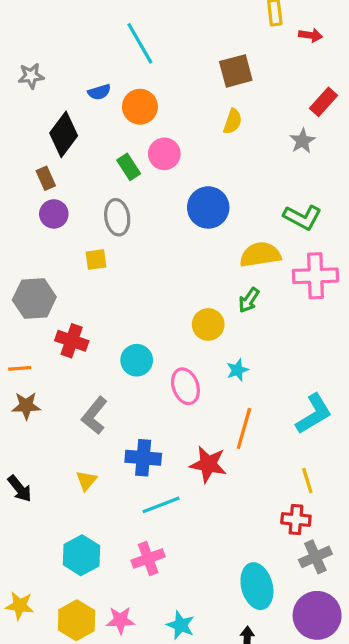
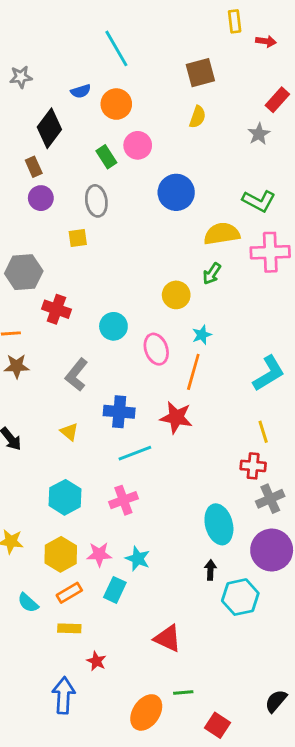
orange line: (244, 428) -> (193, 372), moved
yellow triangle: (86, 480) -> (69, 432), turned -30
cyan star: (181, 625) -> (138, 559), moved

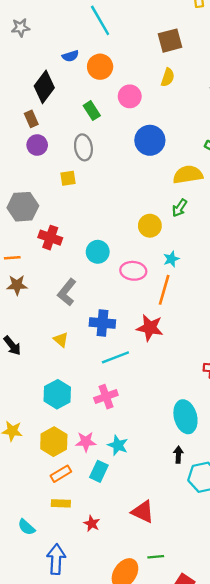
gray star: (21, 77) -> (21, 28), moved
pink circle: (138, 145) -> (130, 96), moved
pink ellipse: (156, 349) -> (133, 271), turned -65
cyan semicircle: (28, 603) -> (26, 527), moved
red star: (96, 661) -> (92, 524), moved

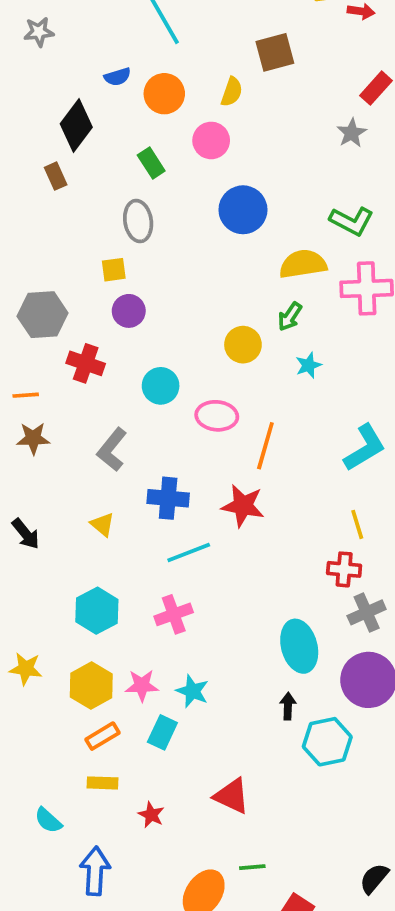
yellow semicircle: (168, 77) -> (232, 92), moved
purple circle: (37, 145) -> (129, 311), moved
cyan star: (171, 259) -> (309, 365), moved

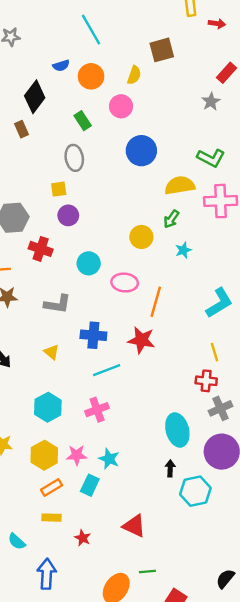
gray L-shape: (112, 450) -> (57, 304), turned -120

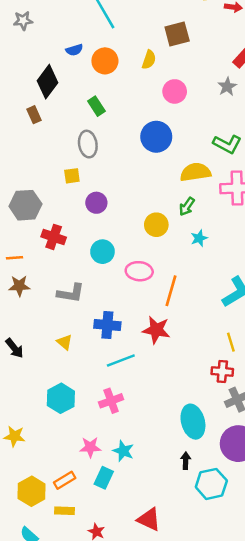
pink circle: (121, 106) -> (175, 91), moved
purple circle: (68, 215) -> (96, 203), moved
yellow hexagon: (44, 455) -> (32, 491), moved

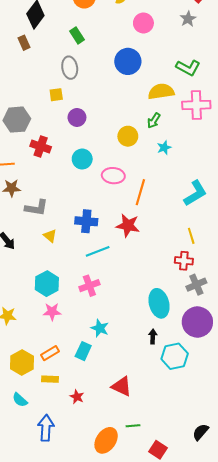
gray L-shape: (71, 293) -> (36, 208), moved
pink star: (90, 447) -> (52, 312), moved

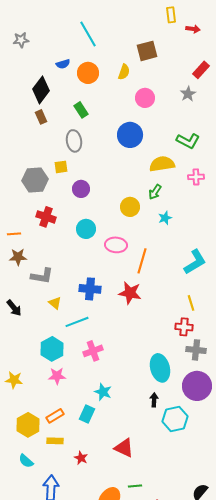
brown rectangle: (24, 43) -> (41, 117), moved
pink cross: (196, 105) -> (196, 177), size x0.6
gray hexagon: (17, 120) -> (35, 180), moved
cyan line: (98, 251) -> (77, 322), moved
gray cross: (196, 285) -> (196, 350), turned 30

